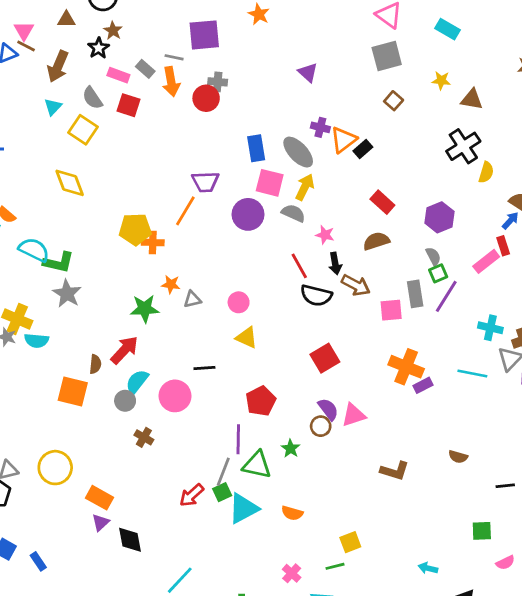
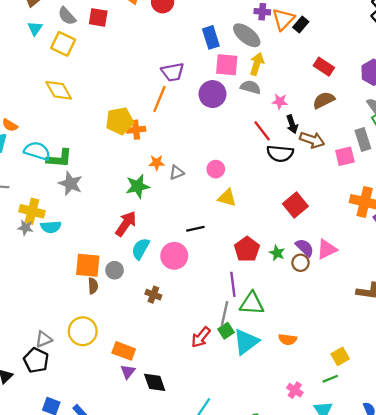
brown semicircle: (95, 364) -> (93, 286), moved
gray circle: (125, 401) -> (115, 270), moved
green star: (291, 448) -> (277, 253), moved

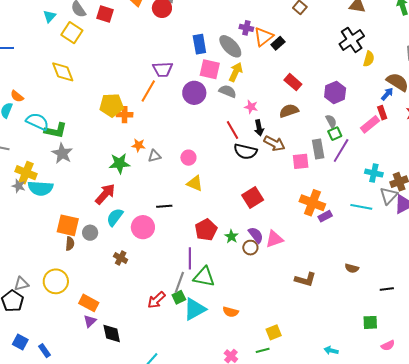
cyan semicircle: (51, 227) -> (40, 188), size x1.4

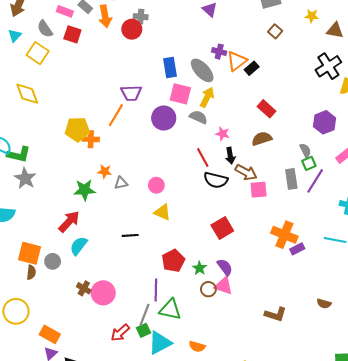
purple hexagon: (335, 93) -> (325, 122), moved
pink square: (301, 161) -> (259, 190), moved
pink circle: (143, 227) -> (103, 293), moved
pink triangle: (274, 239) -> (224, 286), moved, turned 36
brown circle: (250, 248) -> (208, 289), moved

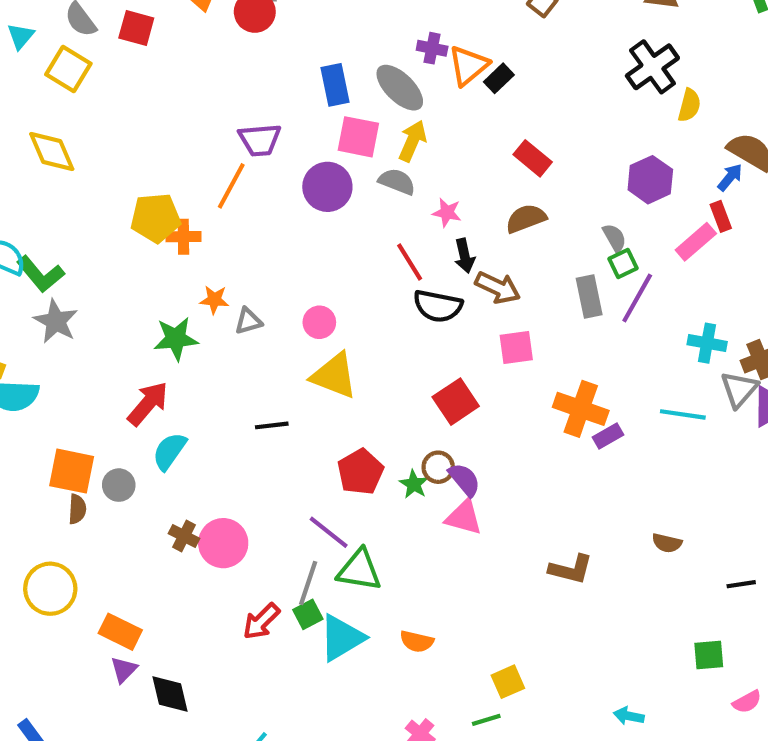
green L-shape: (19, 154) -> (40, 274), turned 40
pink square: (259, 190) -> (516, 348), moved
yellow triangle: (162, 212) -> (334, 376), size x1.4
brown circle: (208, 289) -> (438, 467), moved
purple line: (156, 290) -> (329, 532), turned -50

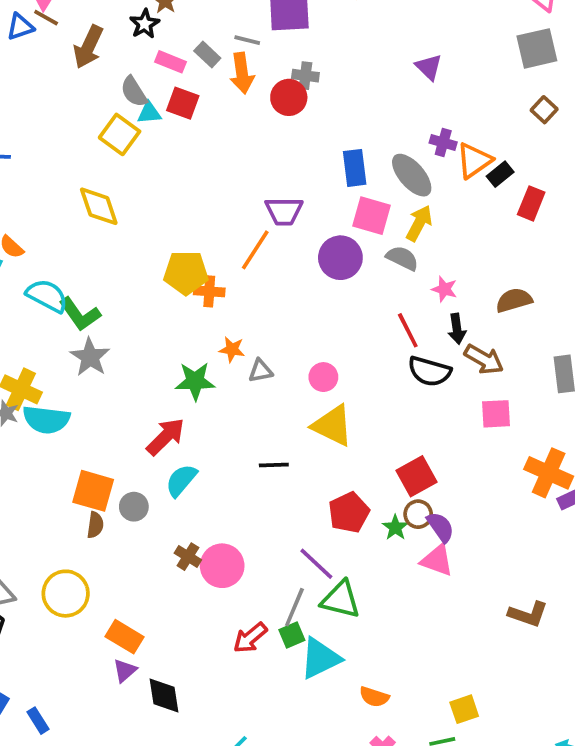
cyan triangle: (21, 36) -> (149, 113), moved, turned 40
red rectangle: (533, 158) -> (531, 203), moved, turned 68
red square: (456, 402) -> (417, 476), moved
orange semicircle: (417, 641) -> (374, 697), moved

